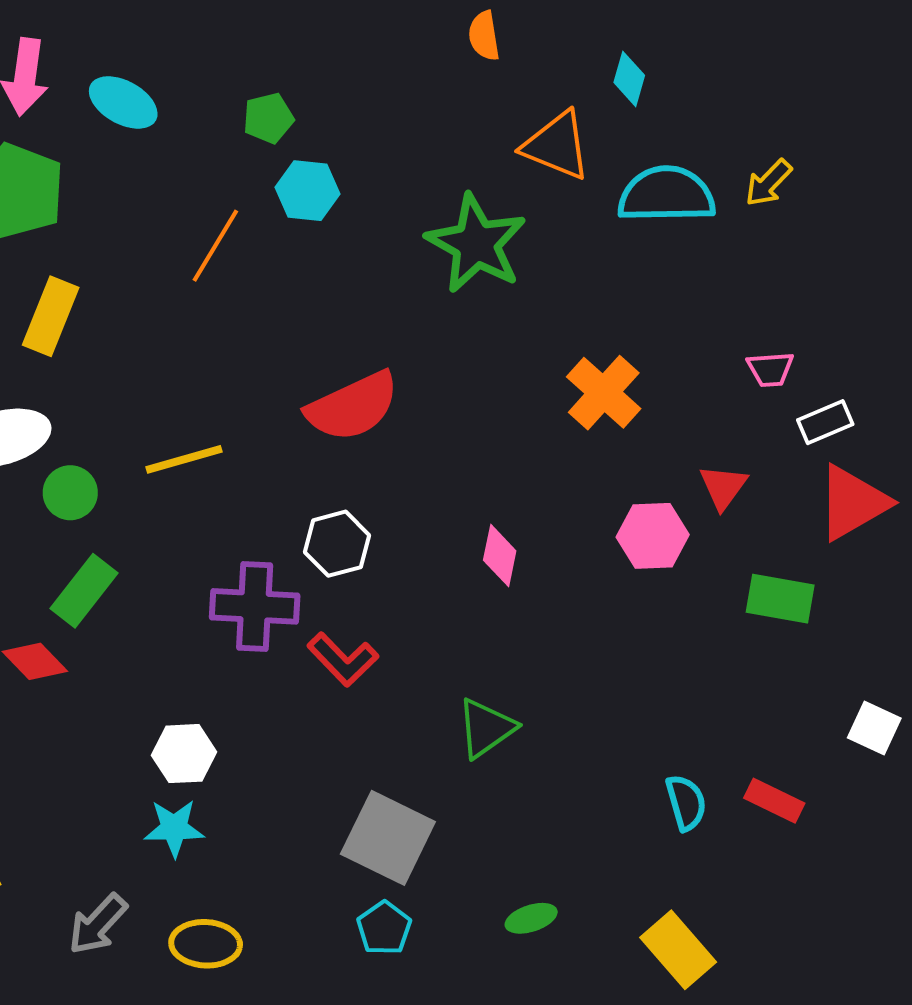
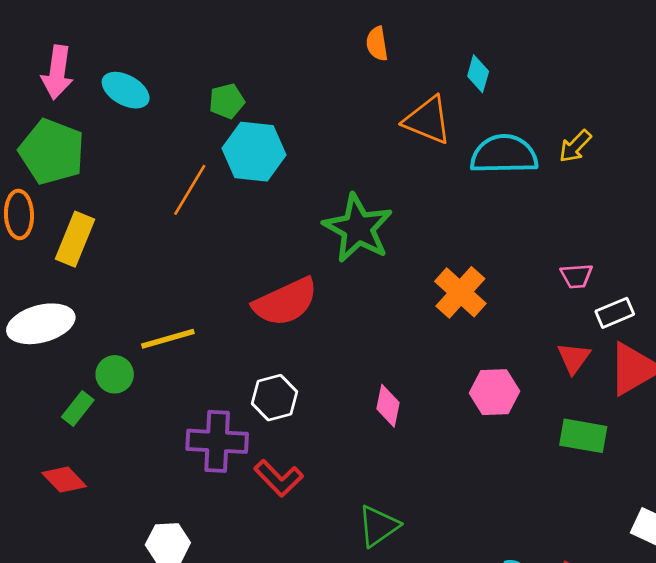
cyan hexagon: (308, 191) -> (254, 152), size x1.4
green star: (476, 244) -> (358, 228), moved
red triangle: (723, 487) -> (574, 358), moved
green circle: (70, 493) -> (115, 374), moved
green rectangle: (84, 591) -> (78, 409), moved, size x0.7

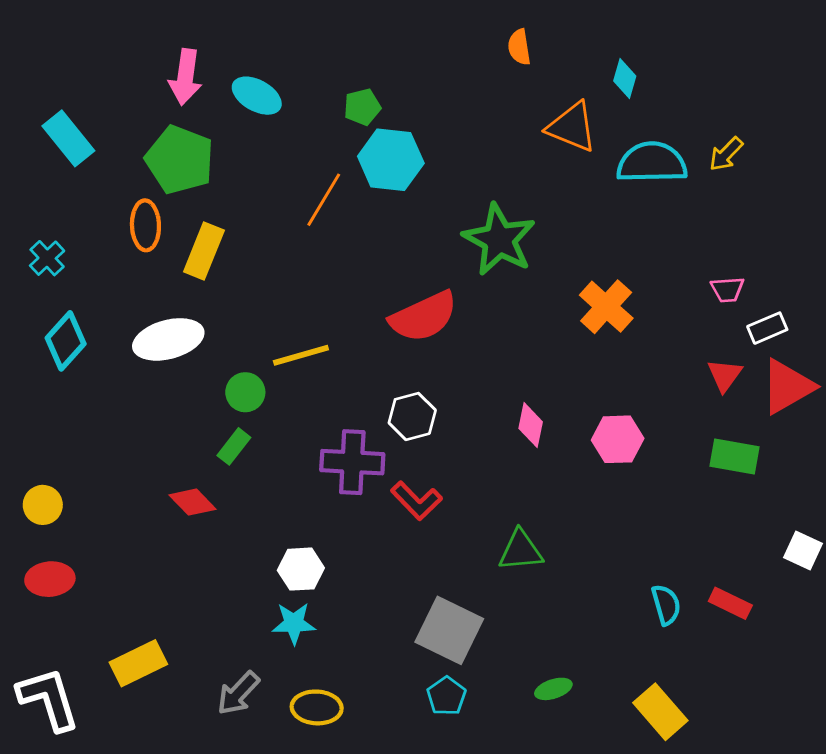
pink hexagon: (494, 392) -> (618, 439), moved
green rectangle: (78, 409) -> (234, 446), moved
green triangle: (378, 526) -> (521, 551), turned 30

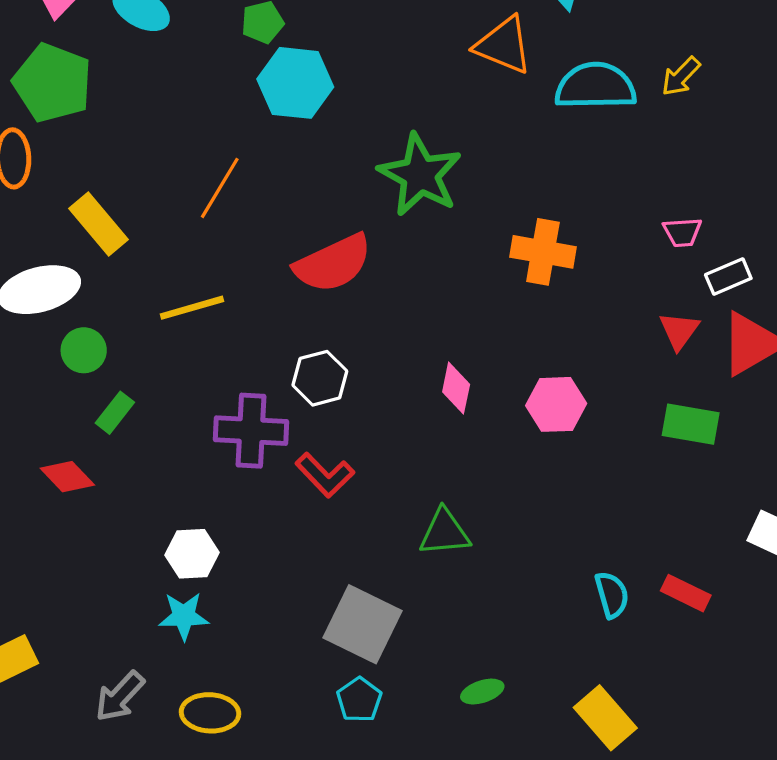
orange line: (324, 200) -> (220, 188), moved
yellow rectangle: (204, 251) -> (98, 224), moved, turned -62
orange cross: (606, 307) -> (543, 252), turned -32
green circle: (245, 392) -> (84, 350), moved

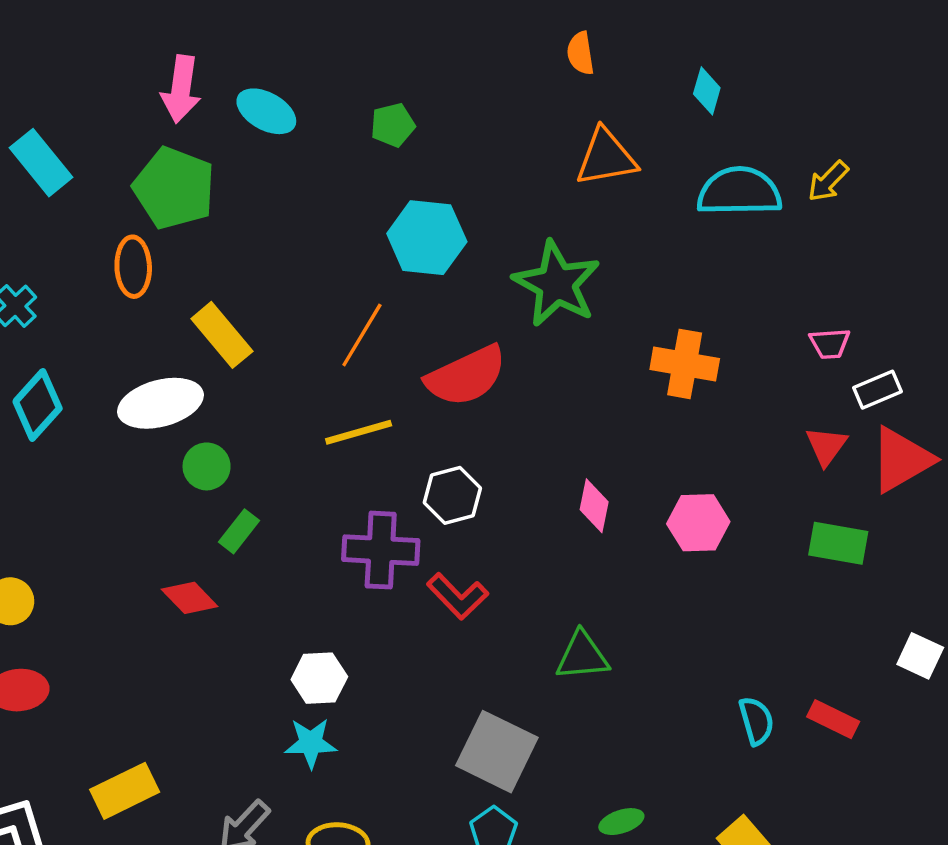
orange triangle: (504, 45) -> (606, 157), moved, turned -32
cyan hexagon: (295, 83) -> (427, 238), moved
orange line: (220, 188) -> (362, 335), moved
yellow line: (192, 308) -> (359, 432), moved

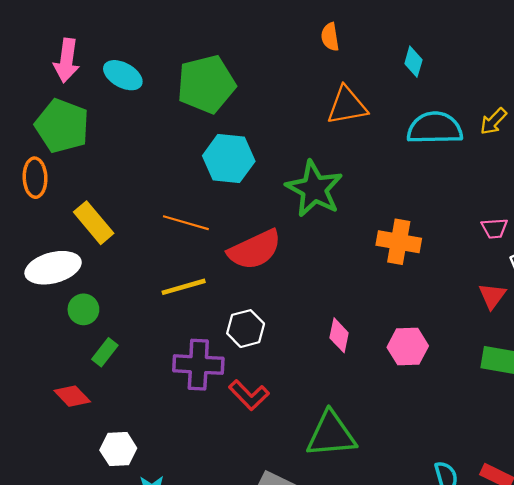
green pentagon: (393, 125) -> (206, 84), size x2.0
orange line: (362, 335) -> (186, 223), turned 75
green triangle: (582, 656) -> (331, 434), size x1.4
white hexagon: (319, 678) -> (118, 449), moved

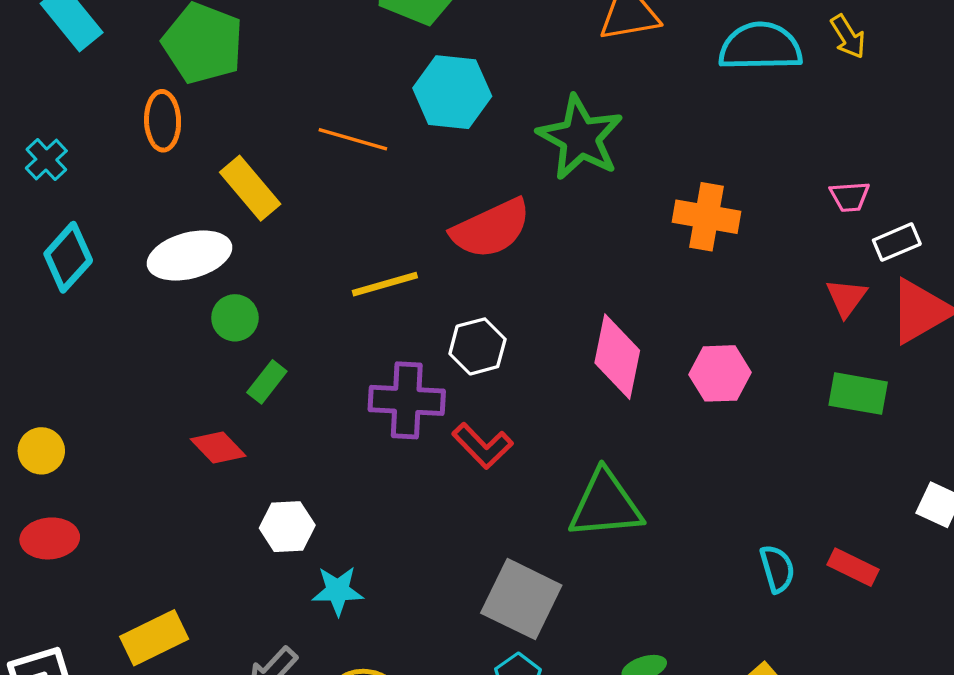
yellow arrow: (493, 121) -> (848, 37), turned -76
orange line: (186, 223) -> (353, 139), moved
pink diamond: (339, 335) -> (617, 357), size x1.6

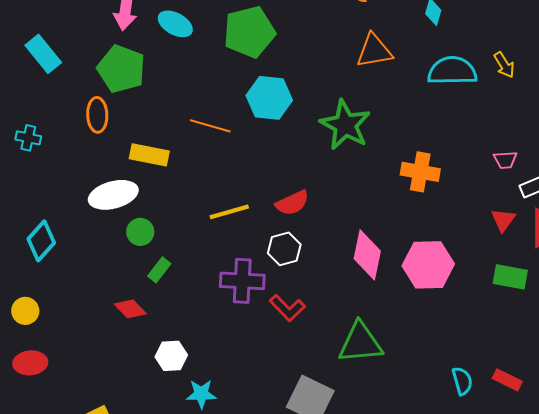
cyan cross: (46, 159) -> (28, 138), turned -35
yellow rectangle: (250, 188) -> (149, 155), turned -39
red semicircle: (491, 229) -> (292, 203), moved, size x0.7
cyan diamond: (68, 257) -> (41, 241), moved
pink hexagon: (720, 373) -> (428, 265), size x1.4

